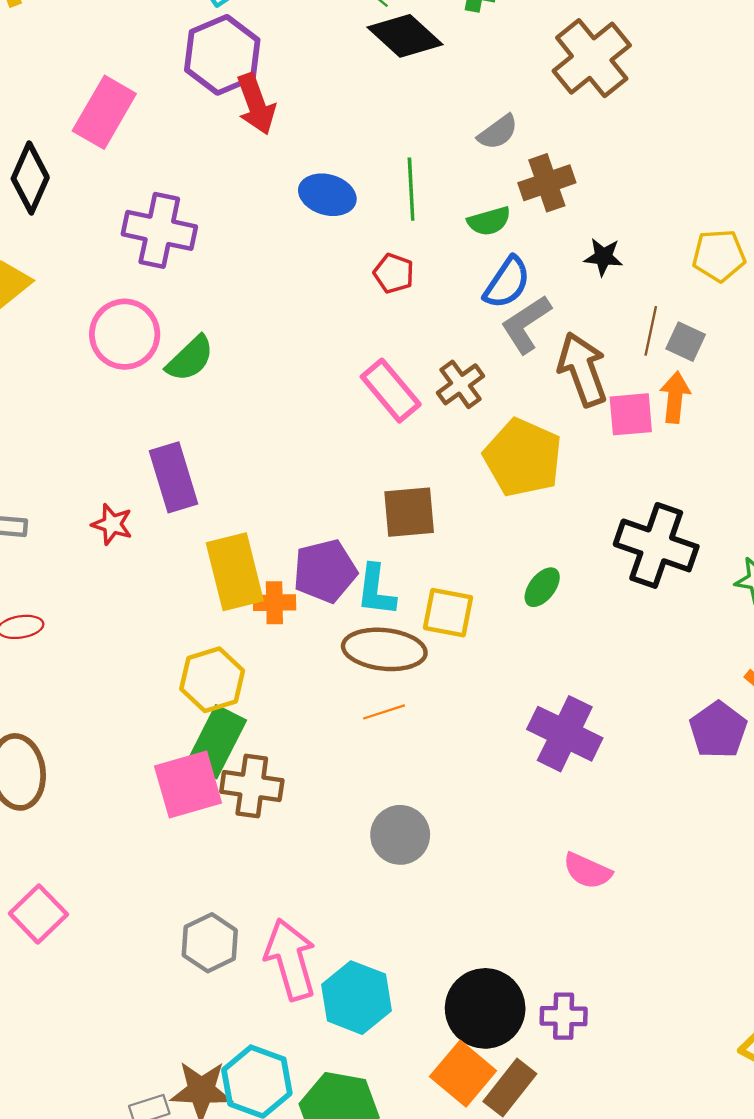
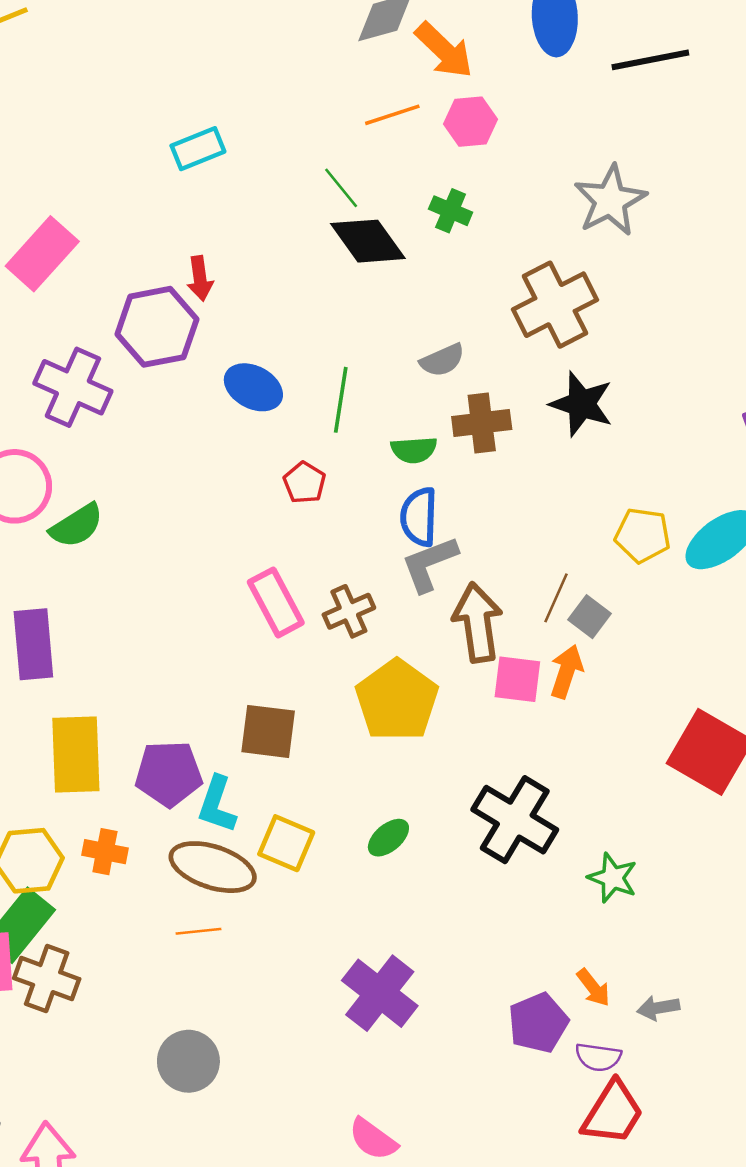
purple hexagon: (222, 55) -> (157, 327), moved
red arrow: (256, 104) -> (200, 278), size x0.7
black star: (603, 257) -> (581, 404), moved, size x1.6
blue semicircle: (507, 283) -> (419, 517), turned 136
orange cross: (274, 603) -> (105, 852), moved

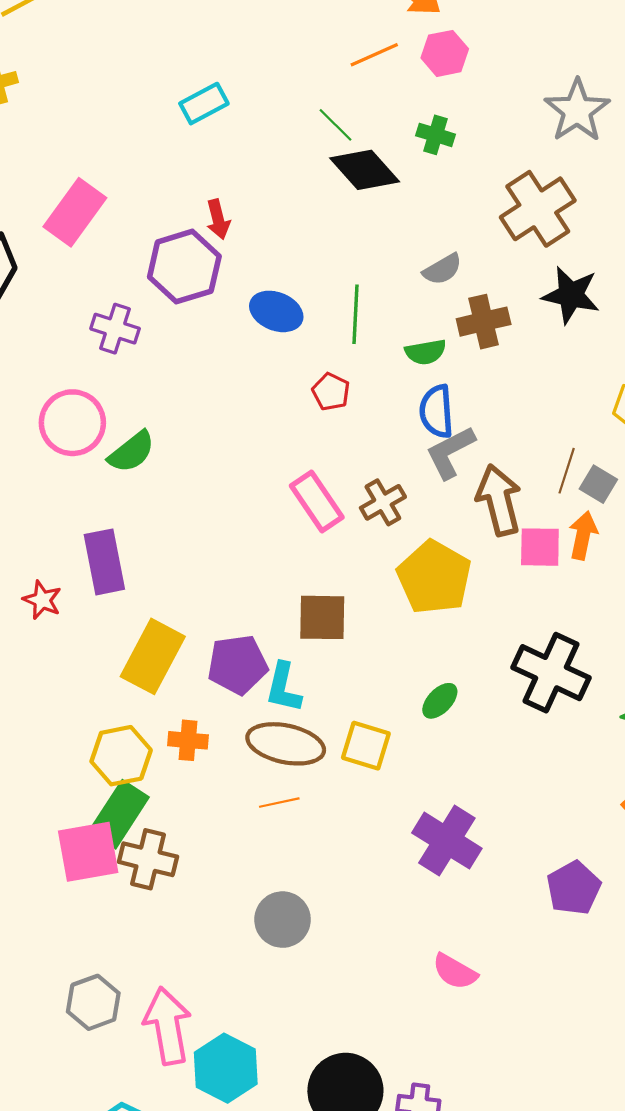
purple cross: (73, 387) -> (115, 329), size x0.7
yellow rectangle: (76, 755) -> (153, 656), turned 36
yellow square: (286, 843) -> (366, 746), moved
purple pentagon: (538, 1023) -> (574, 888), moved

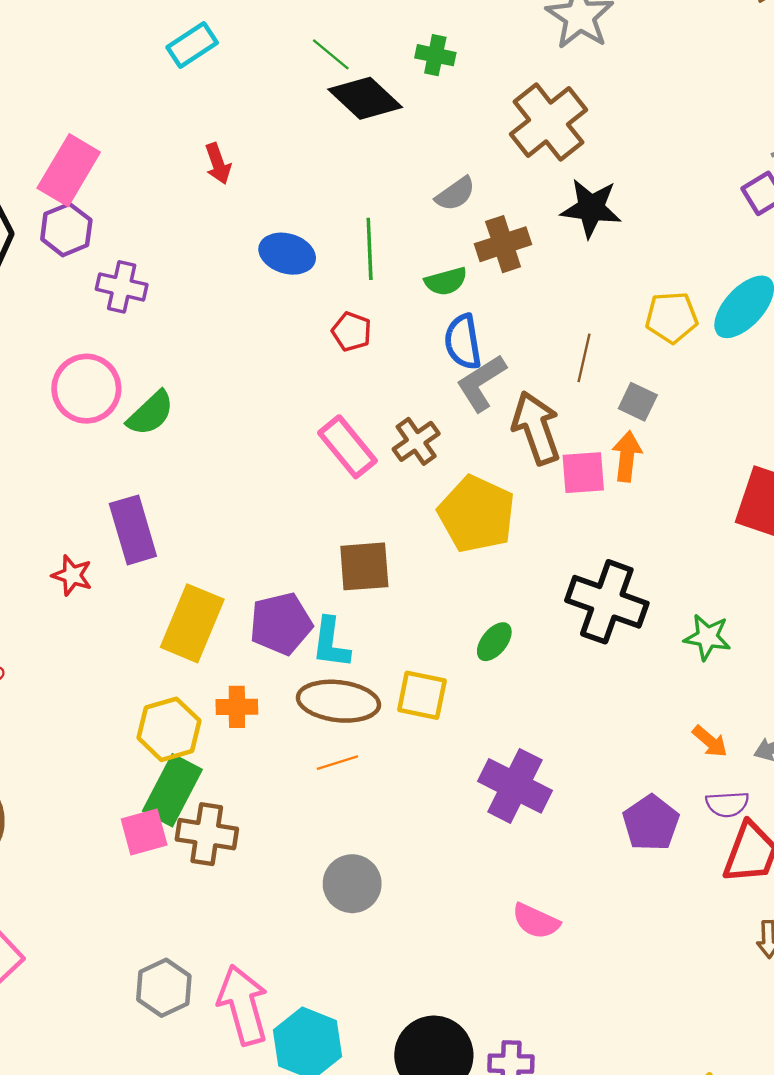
purple hexagon: (184, 267) -> (66, 230), moved, size x0.7
brown line: (567, 471) -> (584, 358), moved
pink square: (88, 852) -> (144, 832), size x0.7

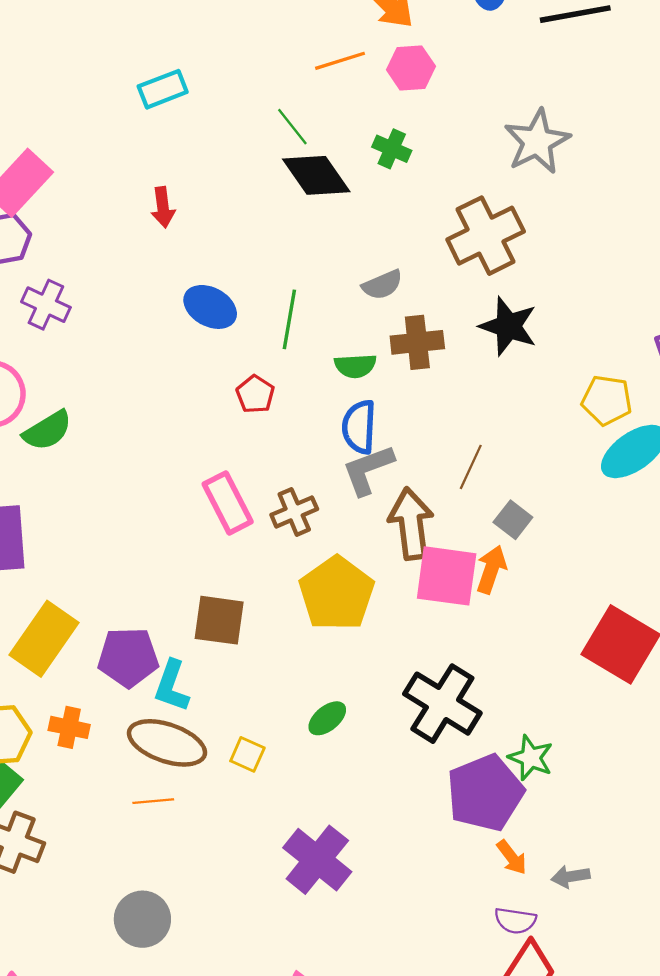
yellow pentagon: (671, 317) -> (607, 400), moved
pink square: (583, 473) -> (447, 576), size x1.4
yellow square: (422, 695) -> (247, 754), size x0.7
purple pentagon: (651, 823) -> (485, 793), moved, size x1.4

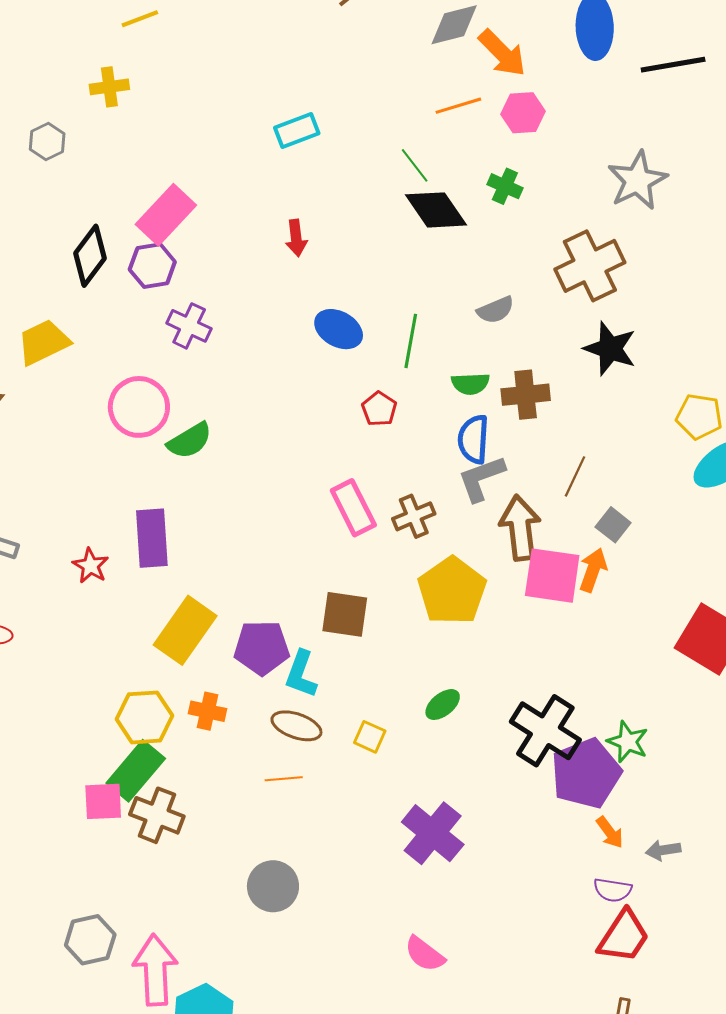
brown cross: (417, 342) -> (526, 395), moved
black cross: (442, 704) -> (545, 731), moved
brown ellipse: (167, 743) -> (296, 726), size x0.7

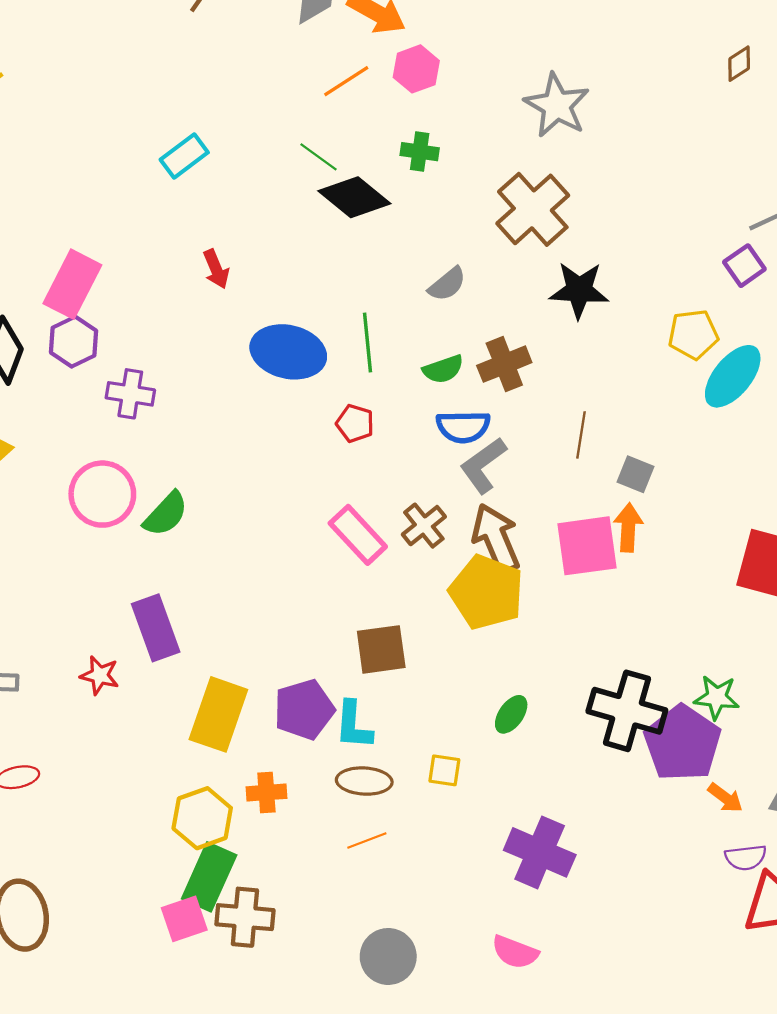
blue ellipse: (339, 329) -> (288, 352), size x1.4
blue semicircle: (473, 439) -> (463, 427), turned -78
brown arrow: (520, 528) -> (496, 538), moved
pink semicircle: (425, 954) -> (515, 952), moved

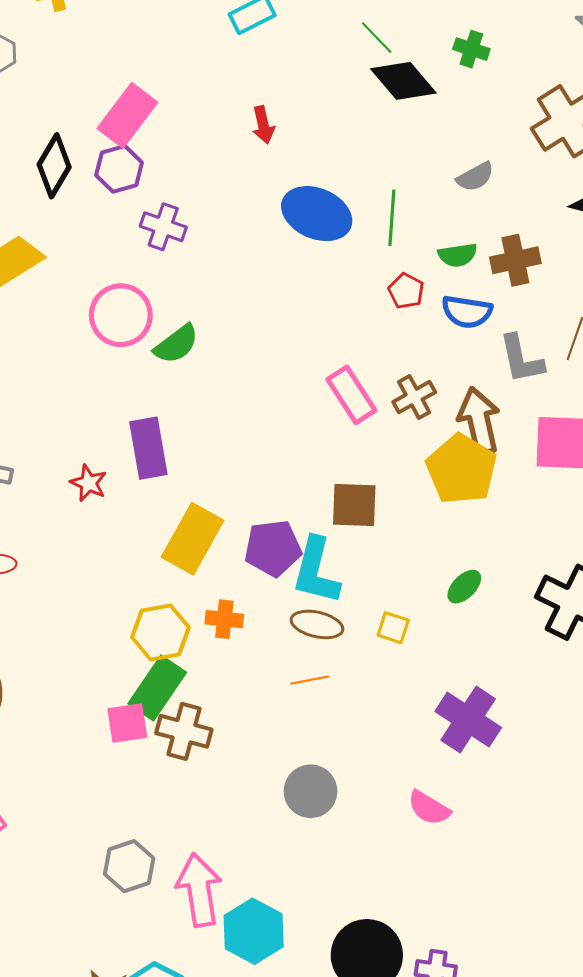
red pentagon: (355, 423) -> (406, 291), moved
gray L-shape: (483, 465) -> (521, 359), moved, turned -76
cyan L-shape: (353, 725) -> (316, 571), size x1.4

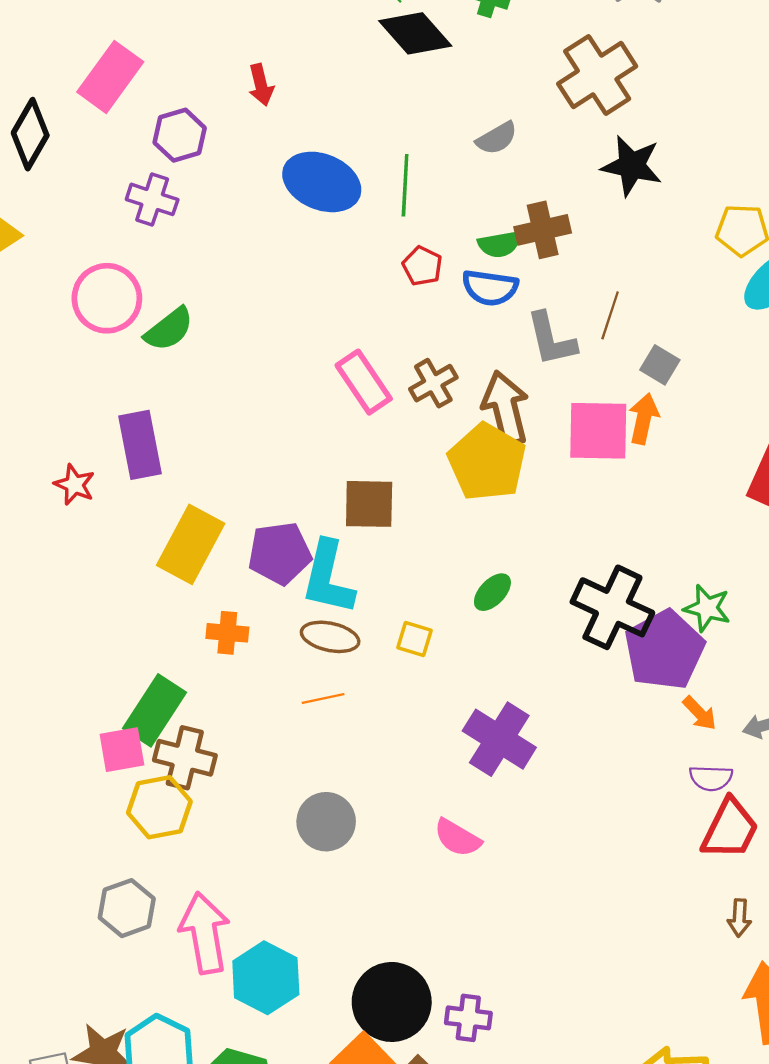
purple hexagon: (119, 169) -> (180, 135), moved
green semicircle: (458, 255) -> (500, 244), moved
yellow hexagon: (160, 632) -> (159, 807), moved

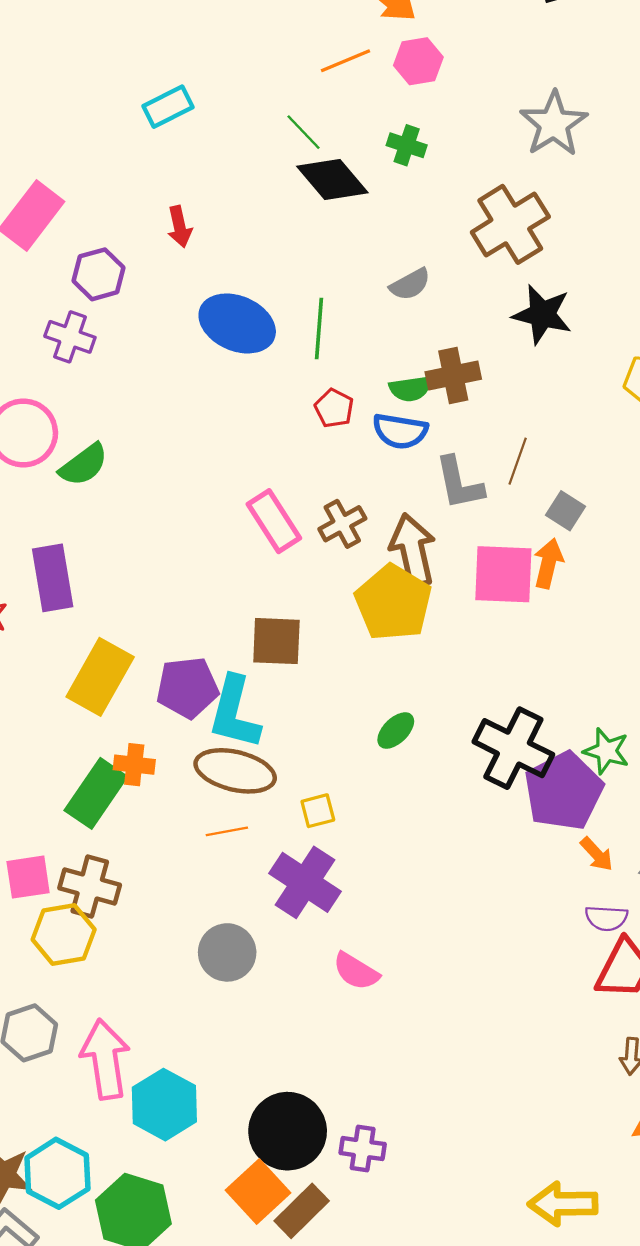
brown ellipse: (330, 637) -> (235, 771), size x1.4
yellow square: (414, 639) -> (318, 811), moved, turned -33
green rectangle: (154, 710) -> (96, 793), moved
purple cross: (499, 739) -> (305, 882), moved

